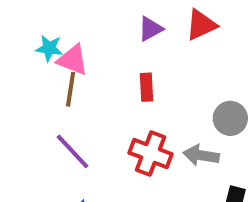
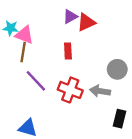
red triangle: (201, 25) -> (86, 22), moved
purple line: (73, 151) -> (36, 81), moved

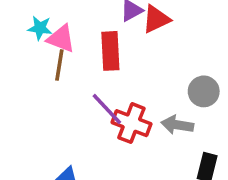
red rectangle: (68, 51) -> (110, 51), moved, size x1.5
purple line: (36, 81) -> (107, 109), moved

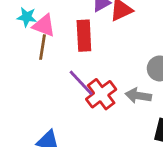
red cross: (131, 123) -> (101, 94), turned 32

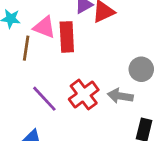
pink triangle: (44, 26) -> (44, 27), moved
purple line: (81, 83) -> (44, 99), moved

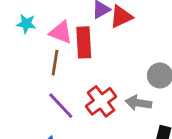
brown line: (26, 48) -> (55, 63), moved

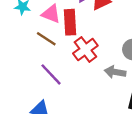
brown line: (55, 63) -> (46, 39), turned -66
red cross: (101, 101) -> (85, 49), moved

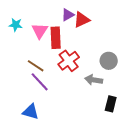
pink triangle: (51, 14) -> (40, 31), turned 42
brown line: (46, 39) -> (36, 66), moved

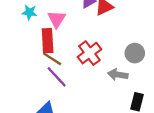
red rectangle: (56, 38) -> (48, 41), moved

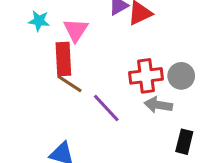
red cross: (89, 53) -> (146, 76), moved, turned 30
purple line: (57, 77) -> (106, 108), moved

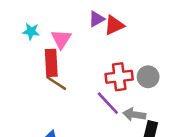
gray arrow: (158, 105) -> (134, 114), moved
purple line: (106, 108) -> (108, 103), moved

